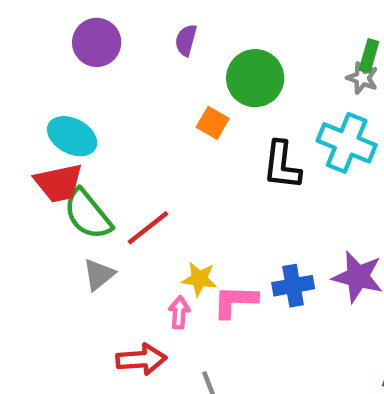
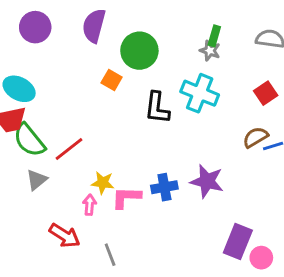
purple semicircle: (186, 40) -> (94, 26), size x1.6
red arrow: (141, 359) -> (65, 236), turned 36

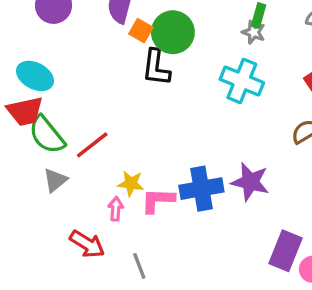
orange square: (112, 80) -> (141, 31), moved
black L-shape: (157, 108) -> (156, 68), moved
blue cross: (164, 187) -> (201, 189), size x1.4

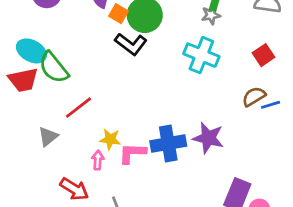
gray star: (254, 32) -> (211, 15), turned -30
black L-shape: (156, 68) -> (131, 44), turned -60
green semicircle: (47, 135) -> (54, 67), moved

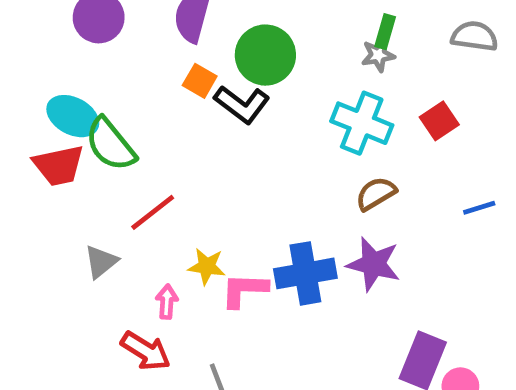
orange square: (118, 14) -> (200, 81), moved
red square: (264, 55) -> (439, 121), moved
brown semicircle: (254, 96) -> (376, 194), moved
pink arrow: (98, 160) -> (167, 302), moved

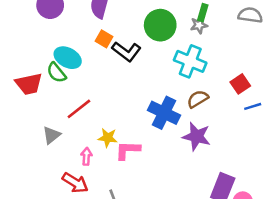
green circle: (265, 55) -> (160, 25), moved
cyan ellipse: (73, 116) -> (68, 58), moved
red square: (439, 121) -> (240, 84), moved
green semicircle: (110, 144) -> (56, 73), size x0.7
blue cross: (305, 273) -> (164, 113), moved, turned 36

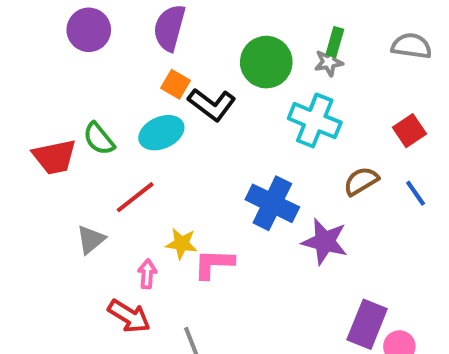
cyan ellipse: (68, 58) -> (161, 133), moved, turned -52
red square: (240, 84) -> (409, 131), moved
brown semicircle: (198, 99) -> (361, 181), moved
blue line: (253, 106) -> (416, 193), turned 72

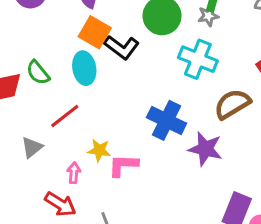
orange square: (175, 84) -> (95, 32), size x1.5
cyan ellipse: (161, 133) -> (84, 68), turned -76
brown semicircle: (361, 181) -> (232, 104), size x1.4

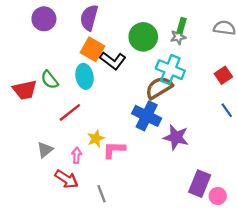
brown semicircle: (232, 104) -> (159, 88), moved
gray triangle: (32, 147) -> (45, 150), moved
yellow star: (99, 150) -> (96, 138), turned -30

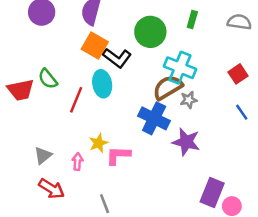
gray star: (178, 37) -> (189, 100), moved
cyan ellipse: (85, 76) -> (102, 84), moved
red line: (70, 112) -> (76, 100), moved, turned -30
red arrow: (66, 179) -> (51, 189), moved

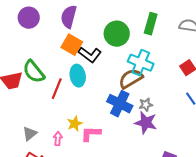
green rectangle: (192, 20) -> (151, 24), size x1.5
green semicircle: (48, 79) -> (34, 72), size x1.4
gray star: (189, 100) -> (146, 105), moved

